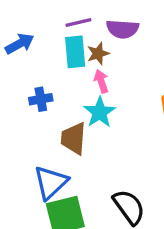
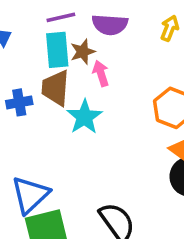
pink arrow: (101, 81) -> (101, 73), moved
brown trapezoid: (73, 138) -> (55, 88), moved

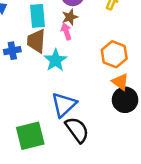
brown star: (83, 52) -> (70, 17), moved
blue triangle: (30, 195) -> (64, 105), moved

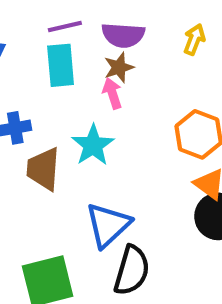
brown trapezoid: (36, 41) -> (43, 169), moved
black semicircle: (77, 130) -> (132, 270), turned 52

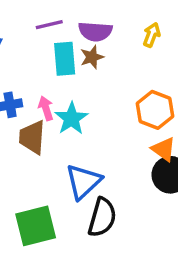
cyan rectangle: (61, 65) -> (65, 59), moved
pink arrow: (112, 93) -> (46, 108), moved

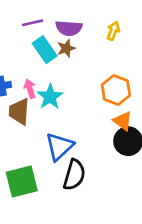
cyan rectangle: (65, 59) -> (45, 50), turned -30

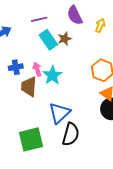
purple semicircle: (69, 28) -> (75, 15), moved, turned 60

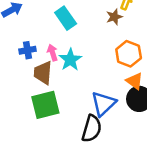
brown star: (65, 39) -> (114, 17), moved
blue triangle: (60, 113) -> (104, 104), moved
green square: (31, 139) -> (45, 105), moved

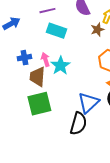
cyan rectangle: (66, 18) -> (56, 31), turned -36

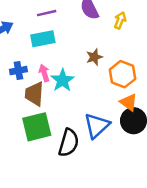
brown star: (97, 30) -> (94, 57), moved
cyan rectangle: (56, 31) -> (43, 39), moved, turned -30
black semicircle: (78, 124) -> (69, 143), moved

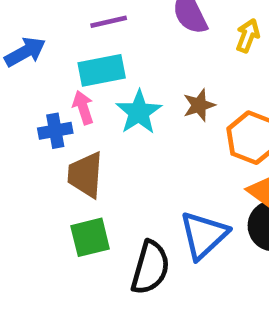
pink arrow: (44, 73) -> (83, 108), moved
cyan star: (63, 80) -> (139, 112), moved
green square: (37, 127) -> (90, 237), size x0.7

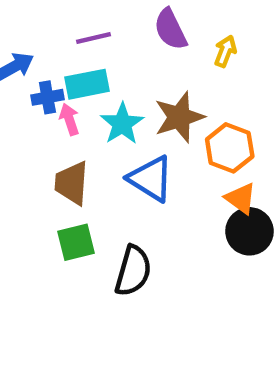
brown star: (199, 105) -> (179, 117), size x1.6
blue cross: (55, 131) -> (47, 97), moved
blue triangle: (204, 235) -> (151, 179), moved, turned -45

